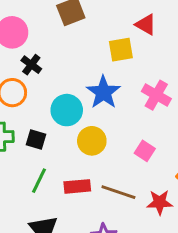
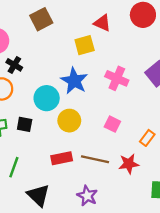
green line: (39, 181) -> (14, 167), moved

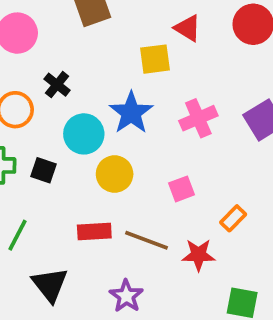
black cross: (14, 65) -> (57, 85), moved
pink cross: (117, 78) -> (198, 118), turned 35
pink square: (112, 124) -> (182, 189), turned 35

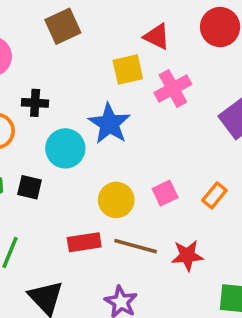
black cross: (57, 85) -> (35, 103), turned -30
pink cross: (198, 118) -> (173, 89), moved
yellow circle: (115, 174) -> (116, 200), moved
orange rectangle: (233, 218) -> (214, 195), moved

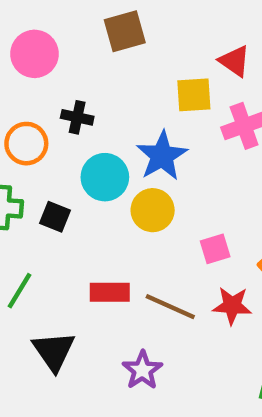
yellow circle: (116, 200) -> (153, 210), moved
red star: (187, 256) -> (232, 306), moved

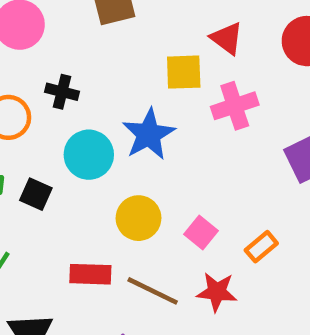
yellow circle: (153, 210) -> (139, 218), moved
pink square: (215, 249) -> (201, 233), turned -36

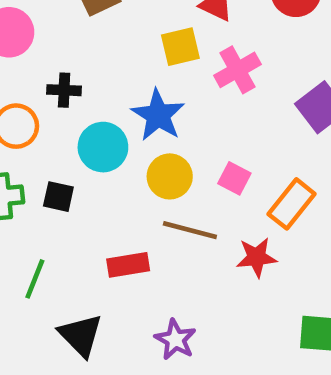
yellow circle: (139, 218) -> (170, 176), moved
pink square: (201, 233) -> (234, 178), moved
orange rectangle: (261, 247) -> (292, 204), size x1.5
brown line: (153, 291) -> (190, 230), moved

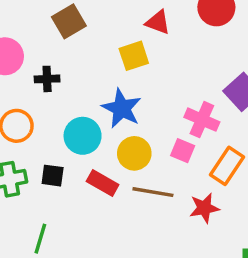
pink cross: (237, 70) -> (202, 120), moved, turned -32
black cross: (64, 90) -> (47, 79), moved
red rectangle: (128, 265) -> (103, 183), moved, turned 44

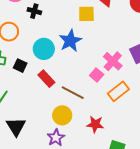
yellow circle: (134, 153) -> (62, 115), moved
red star: (204, 208) -> (95, 124), moved

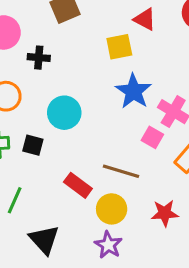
blue star: (70, 41) -> (134, 91), moved
red rectangle: (46, 79) -> (78, 185), moved

